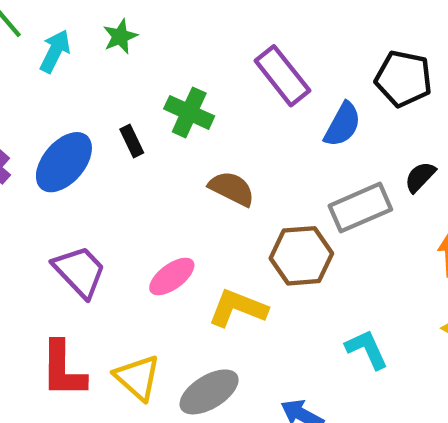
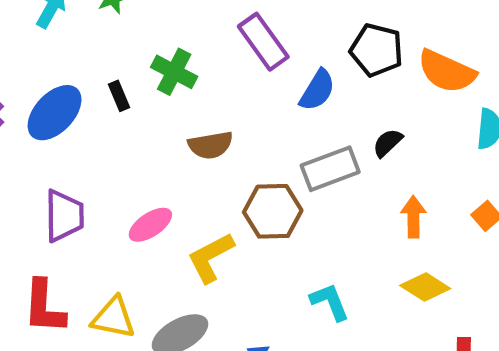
brown semicircle: (232, 189) -> (210, 145), turned 141
purple trapezoid: (80, 271) -> (64, 216), turned 40
yellow L-shape: (238, 308) -> (211, 257), turned -52
yellow triangle: (137, 377) -> (114, 318), turned -33

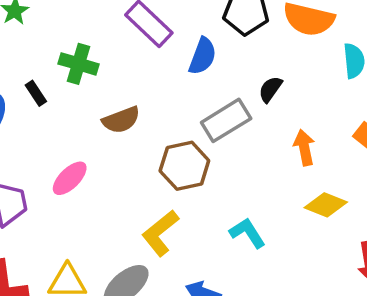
pink ellipse: (150, 225) -> (70, 178), moved
yellow L-shape: (211, 257) -> (160, 233), moved

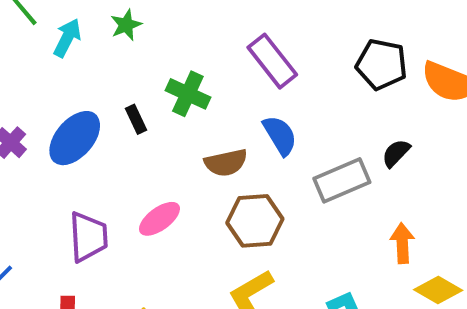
blue semicircle: (202, 56) -> (280, 135), moved, turned -60
orange arrow: (304, 148) -> (402, 243), moved
brown hexagon: (184, 166) -> (255, 221), moved

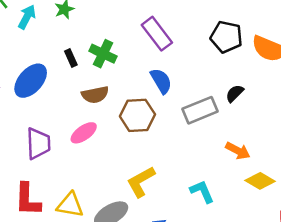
black rectangle: (136, 119) -> (71, 58), moved
brown semicircle: (226, 163) -> (95, 95), moved
brown hexagon: (255, 221) -> (137, 115), moved
orange arrow: (402, 243) -> (238, 151), turned 120

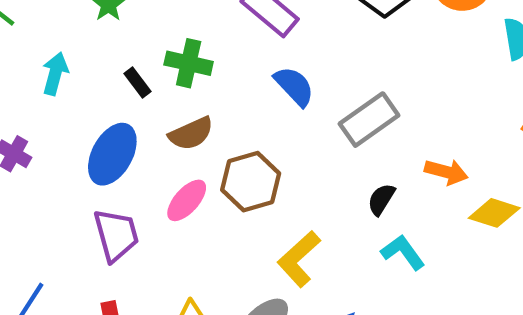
cyan arrow: (27, 17) -> (55, 74), moved
blue ellipse: (31, 81) -> (112, 154), moved
black semicircle: (235, 93) -> (381, 199), moved
brown hexagon: (137, 115) -> (251, 182), moved

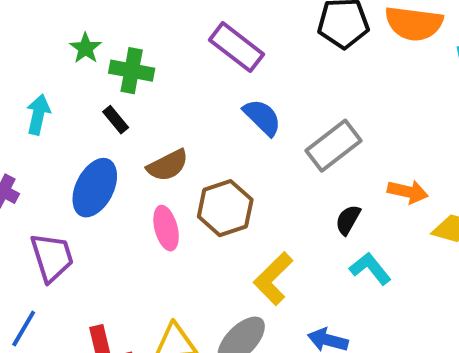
green cross: (189, 63) -> (132, 71), moved
pink ellipse: (187, 200) -> (166, 228), turned -54
purple trapezoid: (116, 235) -> (52, 257), moved

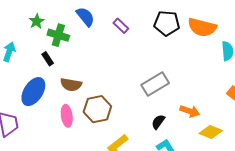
purple rectangle: (236, 47) -> (121, 26), moved, size x0.6
blue semicircle: (262, 117) -> (85, 17), moved
brown semicircle: (168, 165) -> (71, 85), turned 30

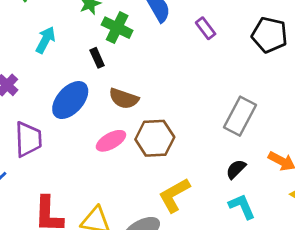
gray rectangle: (155, 84) -> (240, 116), turned -40
pink ellipse: (67, 116) -> (111, 141), turned 60

